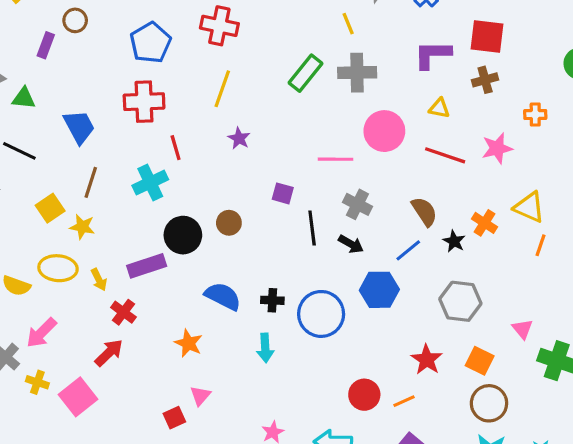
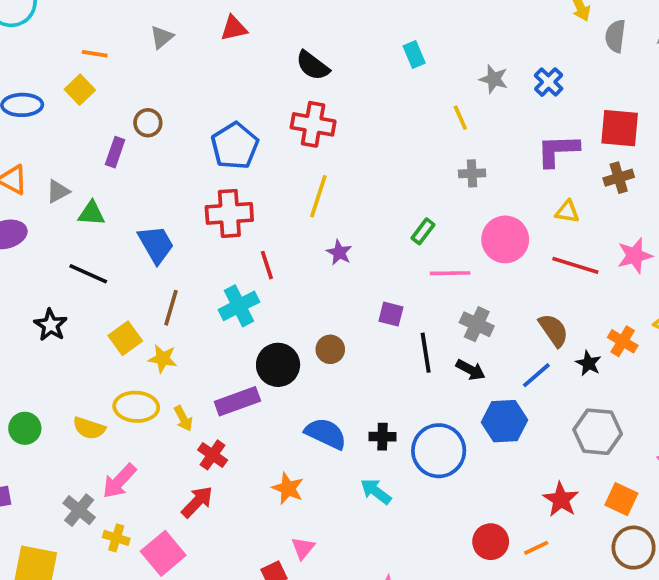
green rectangle: (306, 73) -> (423, 231), moved, size x0.6
gray cross: (357, 73) -> (472, 173), size x0.6
cyan arrow: (265, 348) -> (376, 491), turned 132

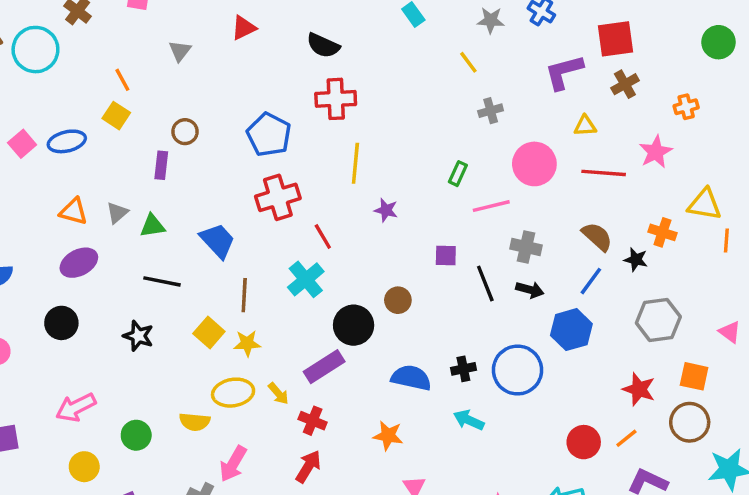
orange line: (95, 54) -> (122, 80), turned 65
brown circle: (634, 548) -> (690, 422), moved

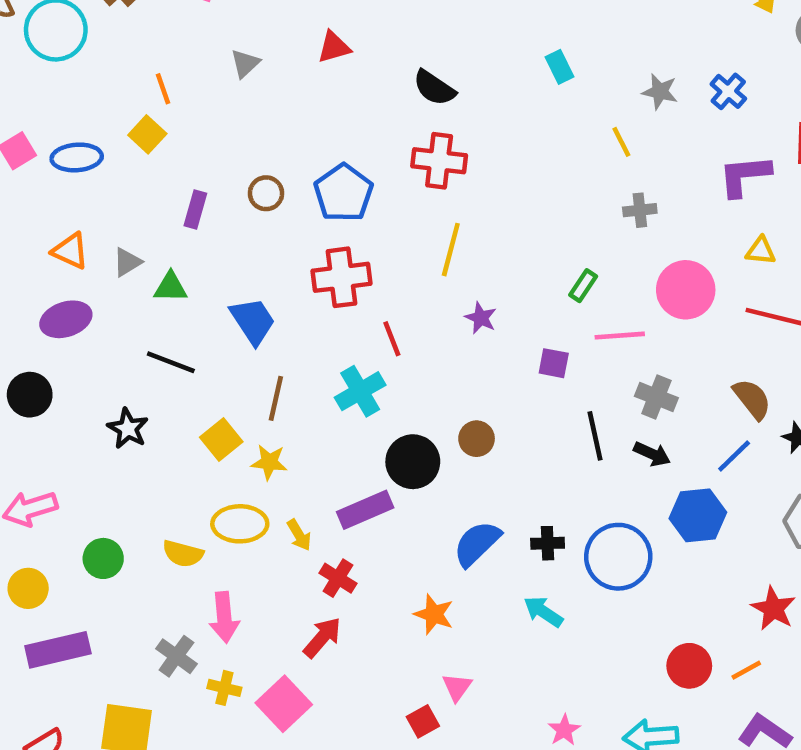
brown circle: (185, 132) -> (266, 193), moved
purple square: (446, 256) -> (554, 363), moved
blue semicircle: (411, 378) -> (477, 543), turned -66
pink arrow: (233, 464) -> (224, 617), turned -45

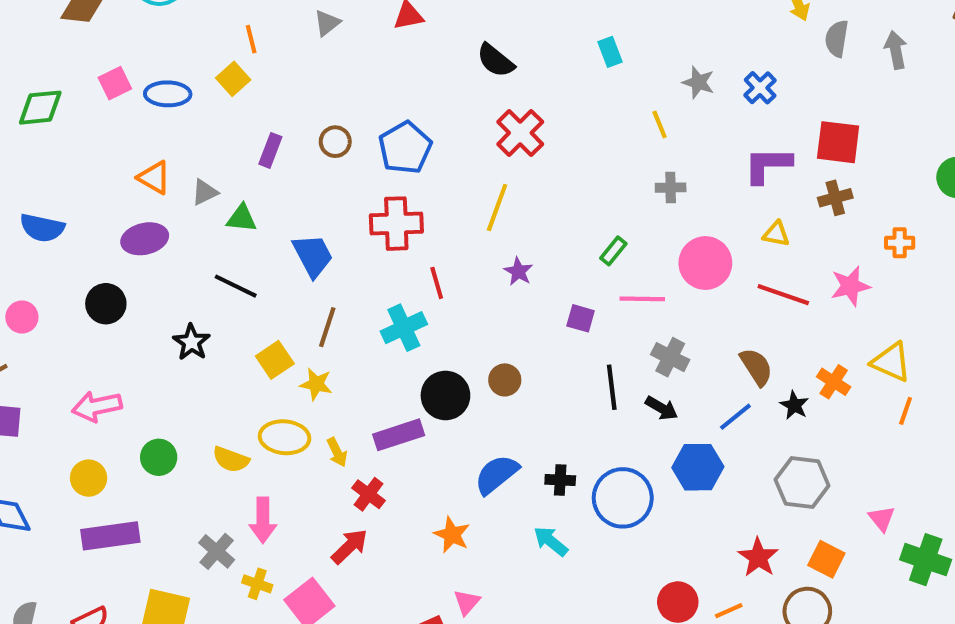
red cross: (439, 161) -> (520, 133), moved, turned 33

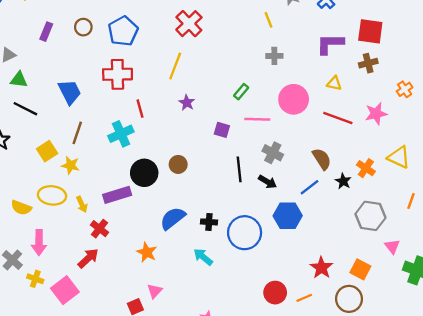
green triangle: (242, 218) -> (19, 80), moved
orange cross: (900, 243) -> (405, 89), turned -35
orange line: (906, 411) -> (411, 201), moved
gray hexagon: (802, 483) -> (370, 216), moved

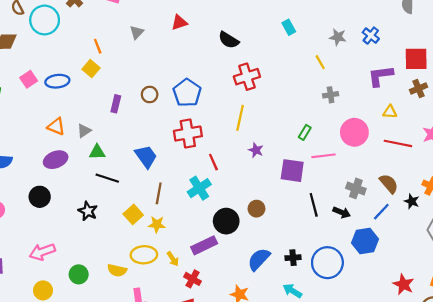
red cross: (189, 24) -> (247, 77), turned 35
purple square: (222, 130) -> (292, 171), size x1.6
gray cross: (273, 153) -> (356, 188), moved

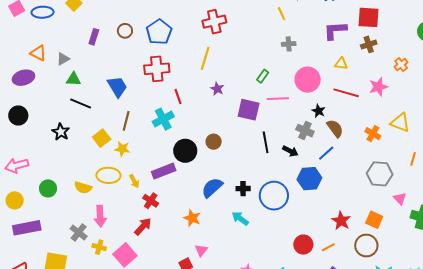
purple ellipse: (56, 160) -> (23, 78), moved
black star: (412, 201) -> (319, 111), moved

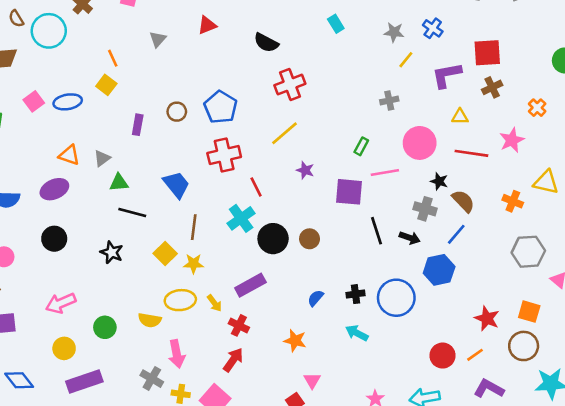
yellow line: (282, 14) -> (406, 60), moved, turned 72
yellow line: (205, 58) -> (284, 133), turned 40
black circle: (185, 151) -> (273, 239), moved
blue semicircle: (212, 188) -> (316, 298), size x0.6

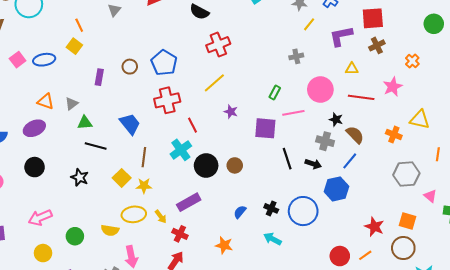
black cross: (356, 294) -> (271, 208), turned 32

